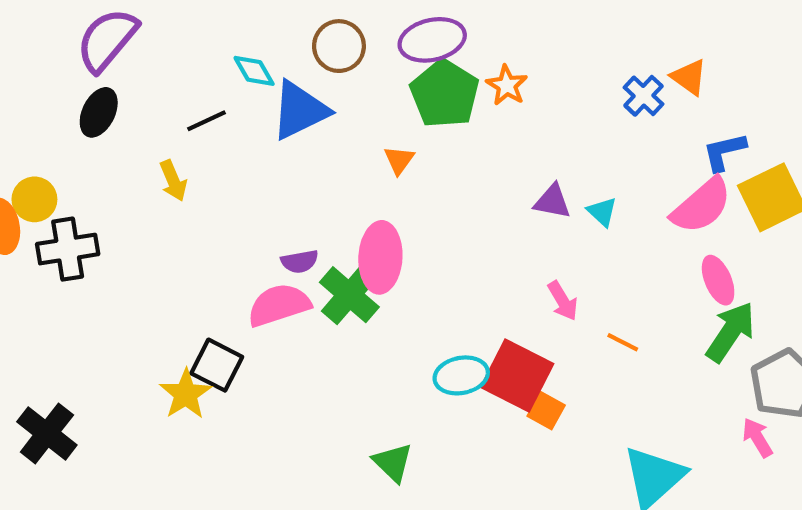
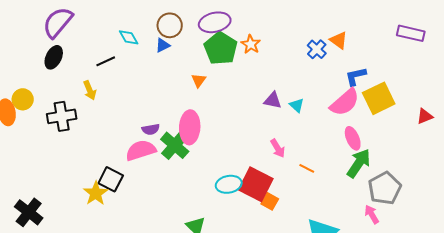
blue triangle: (300, 110) -> (163, 45), moved, size x0.5
black cross: (68, 249) -> (62, 116), moved

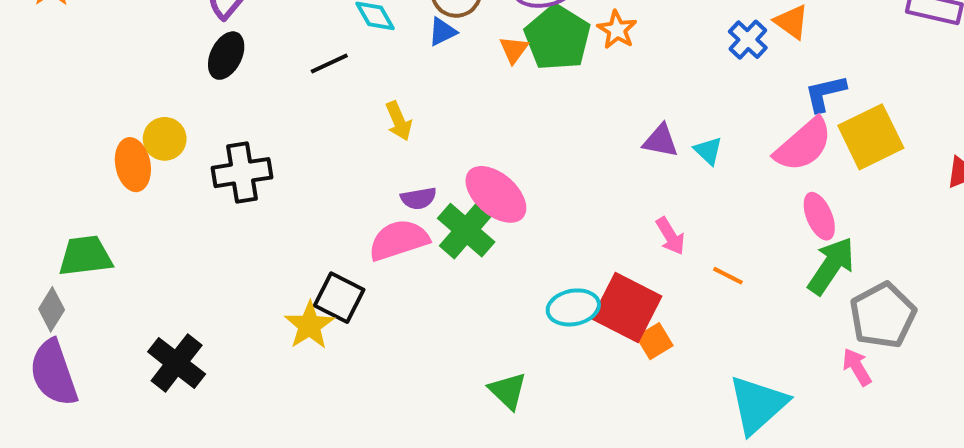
orange triangle: (199, 80) -> (514, 50), moved
yellow arrow: (90, 90) -> (399, 121), moved
pink ellipse: (190, 127) -> (496, 194), turned -52
orange square: (270, 201) -> (655, 341), turned 30

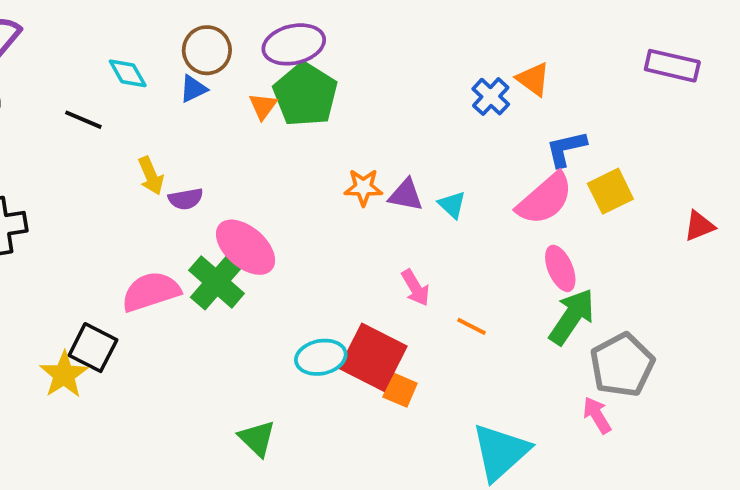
orange star: (617, 30) -> (363, 187), moved, turned -30
black line: (329, 63) -> (83, 120), turned 48
yellow square: (871, 137) -> (610, 191), size x0.7
purple semicircle: (419, 198) -> (186, 199), moved
orange square: (655, 341) -> (400, 390), turned -36

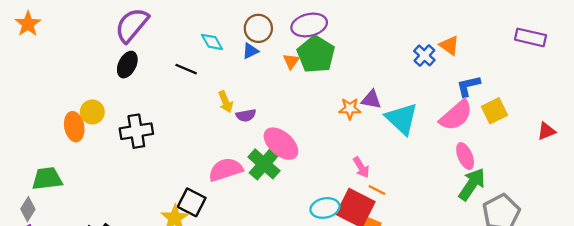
purple triangle: (406, 195) -> (371, 100), moved
cyan triangle: (452, 205) -> (402, 119), size x2.0
pink arrow: (415, 288) -> (361, 167), moved
orange line: (471, 326) -> (377, 190), moved

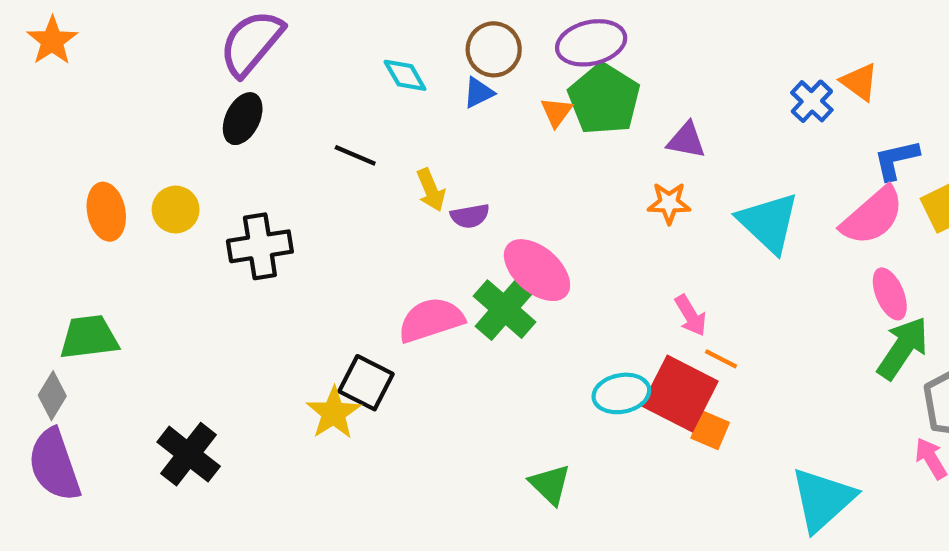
black line: (186, 69) -> (355, 155), moved
purple triangle: (371, 100) -> (686, 140), moved
orange ellipse: (74, 127) -> (106, 212), moved

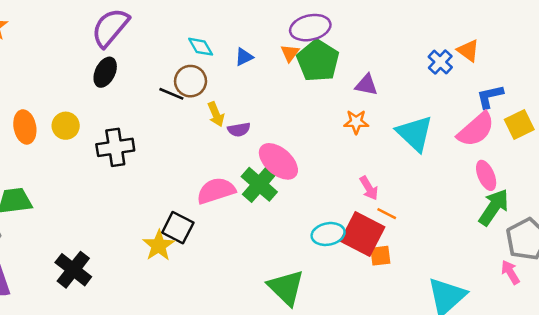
brown circle: (494, 49) -> (191, 81), moved
orange triangle: (556, 112) -> (290, 53), moved
orange square: (710, 430) -> (380, 256), turned -30
green triangle: (550, 484) -> (286, 288), size x1.5

